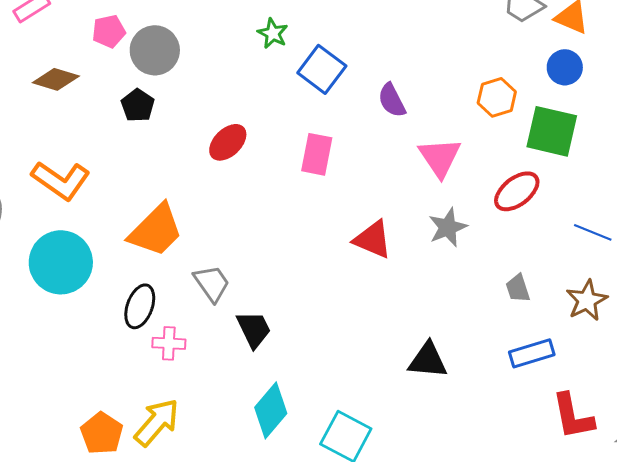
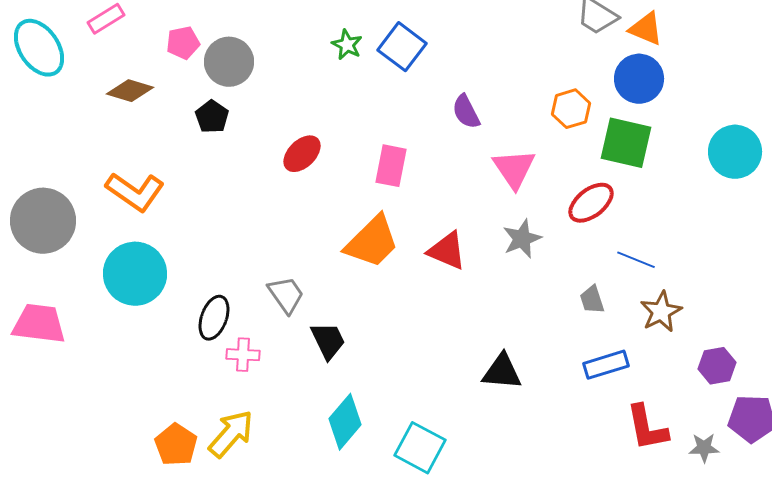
blue circle: (565, 67) -> (639, 79), size x1.4
blue square: (322, 69) -> (402, 47), moved
orange trapezoid: (156, 230) -> (372, 242), moved
blue line: (593, 232) -> (636, 260), moved

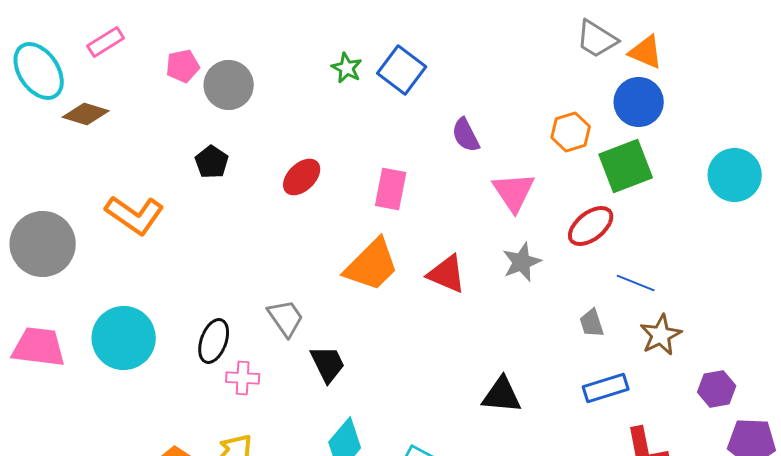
brown diamond: (130, 91) -> (86, 114), moved
black pentagon: (212, 117) -> (212, 162), moved
green square: (626, 143) -> (626, 166), turned -34
cyan circle: (135, 274) -> (124, 338), moved

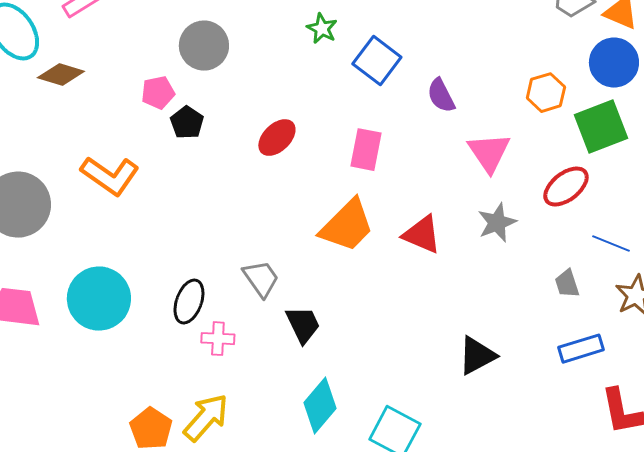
pink pentagon: (183, 66) -> (158, 93), moved
blue square: (402, 70) -> (377, 61), moved
black triangle: (502, 395) -> (477, 356), turned -33

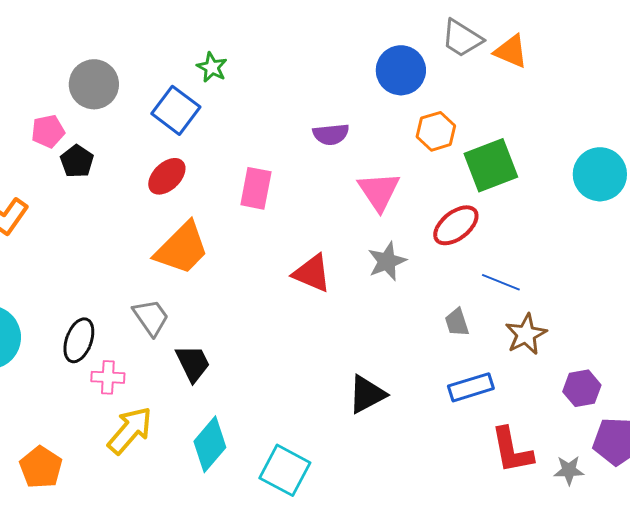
blue square: (377, 61) -> (176, 110), moved
blue circle: (614, 63) -> (401, 70), moved
purple semicircle: (441, 96) -> (331, 134), turned -69
orange trapezoid: (347, 226) -> (182, 248), moved
yellow arrow: (206, 418) -> (130, 430), moved

